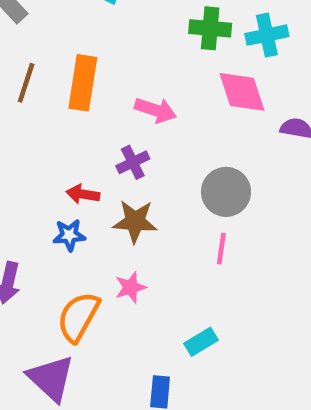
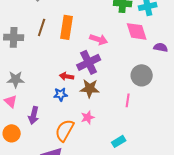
purple cross: (133, 162) -> (89, 62), size x1.6
gray circle: (226, 192) -> (142, 75), moved

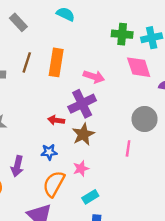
brown star: (90, 88) -> (83, 134), turned -30
blue star: (61, 94) -> (49, 152), moved
cyan rectangle: (119, 141) -> (90, 197), moved

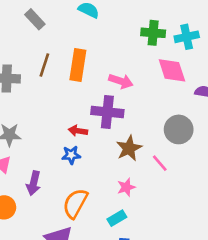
purple cross: (82, 104) -> (107, 112), turned 32
brown star: (83, 134) -> (129, 148), moved
pink line: (128, 148) -> (160, 163), turned -49
blue star: (49, 152) -> (71, 155), moved
pink star: (81, 169) -> (126, 187), moved

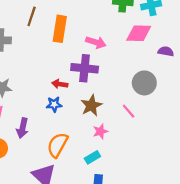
brown line: (44, 65) -> (32, 16), moved
pink diamond: (172, 70) -> (139, 33), turned -70
brown star: (129, 148) -> (91, 105), moved

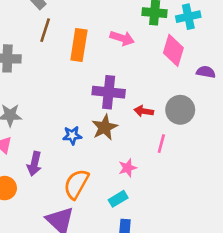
pink diamond: (139, 33) -> (173, 50), turned -75
pink arrow: (96, 42) -> (122, 38), moved
red arrow: (60, 84) -> (144, 111), moved
brown star: (91, 105) -> (105, 127), moved
pink line: (129, 111) -> (161, 144), turned 56

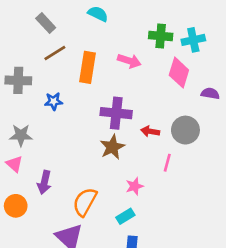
brown line: (45, 30) -> (55, 53), turned 40
blue star: (72, 135) -> (54, 101), moved

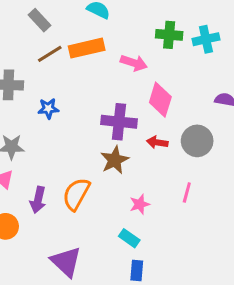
orange rectangle: (87, 67) -> (87, 48), moved, turned 68
pink diamond: (179, 73) -> (160, 100), moved
pink line: (167, 163) -> (187, 192), moved
orange semicircle: (85, 202) -> (76, 194), moved
cyan rectangle: (125, 216) -> (129, 238), turned 66

